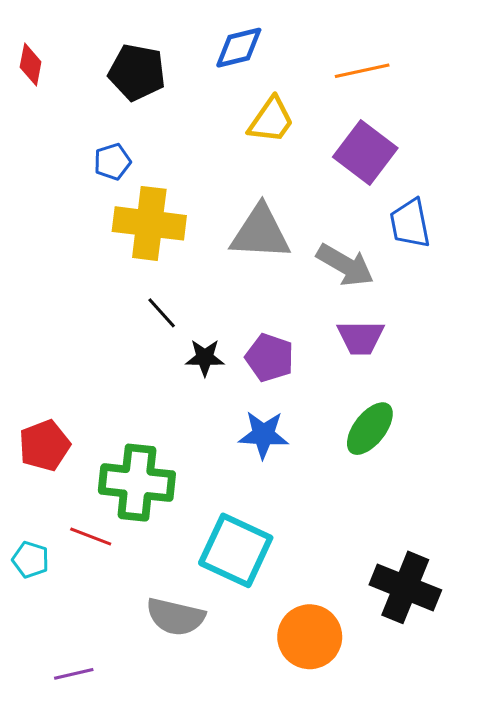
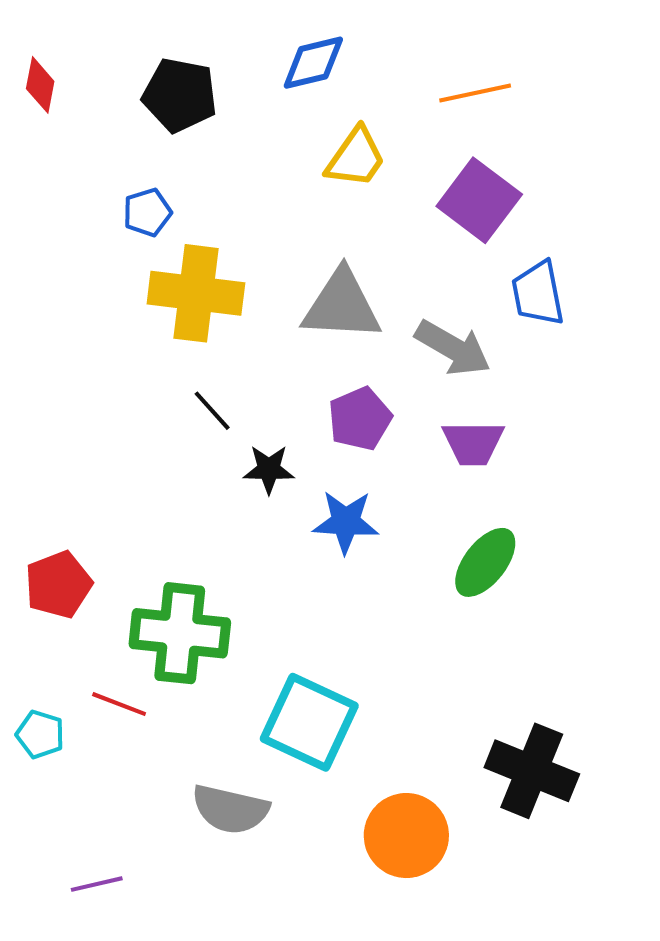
purple pentagon: (270, 358) -> (360, 419), moved, turned 30
blue star: (263, 435) -> (346, 522), moved

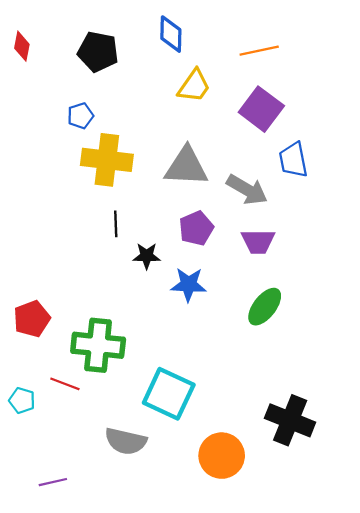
blue diamond: (313, 63) -> (171, 34), turned -75
black line: (212, 411) -> (116, 224), turned 40

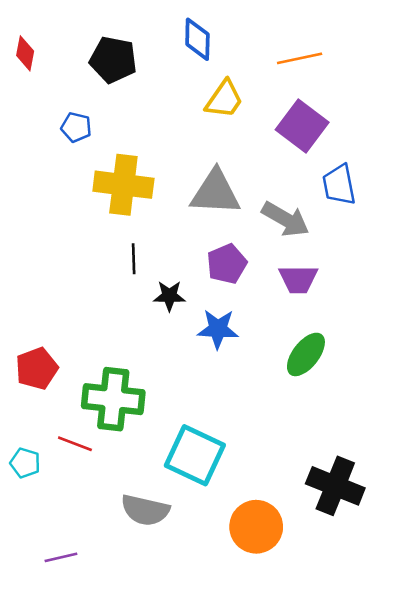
blue pentagon: (80, 116) -> (76, 127), moved, turned 30

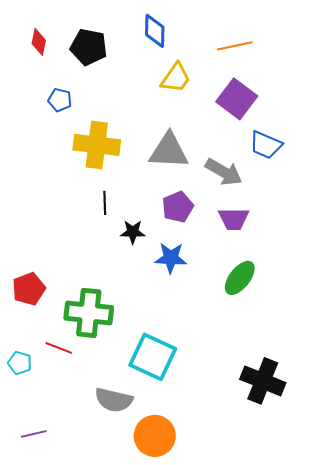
red diamond: (25, 53) -> (39, 42), moved
blue trapezoid: (339, 185) -> (266, 145), turned -56
orange circle: (256, 527) -> (155, 436), moved
purple line: (61, 557) -> (34, 434), moved

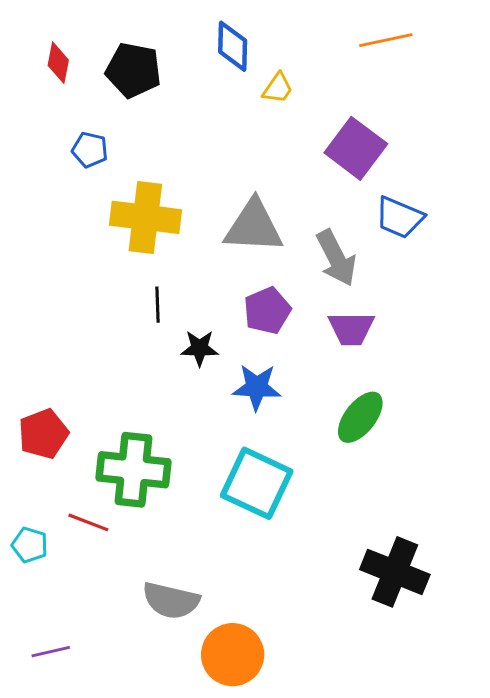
orange line: (235, 46) -> (386, 40), moved
yellow trapezoid: (176, 78) -> (278, 88), moved, size x0.7
gray arrow: (224, 172) -> (336, 258), turned 33
cyan square: (153, 357) -> (257, 483), moved

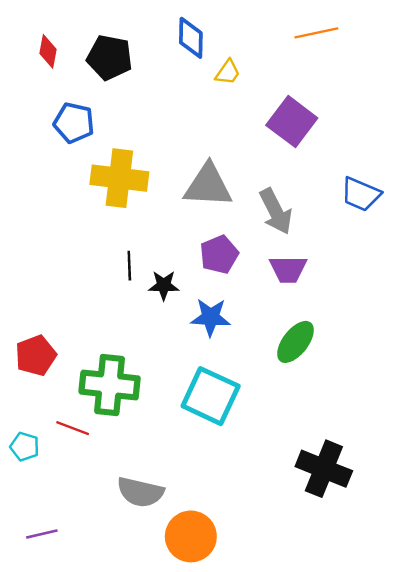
blue pentagon: (90, 150) -> (74, 123), size x1.4
blue trapezoid: (399, 217) -> (361, 194), moved
black line: (157, 305) -> (129, 266), moved

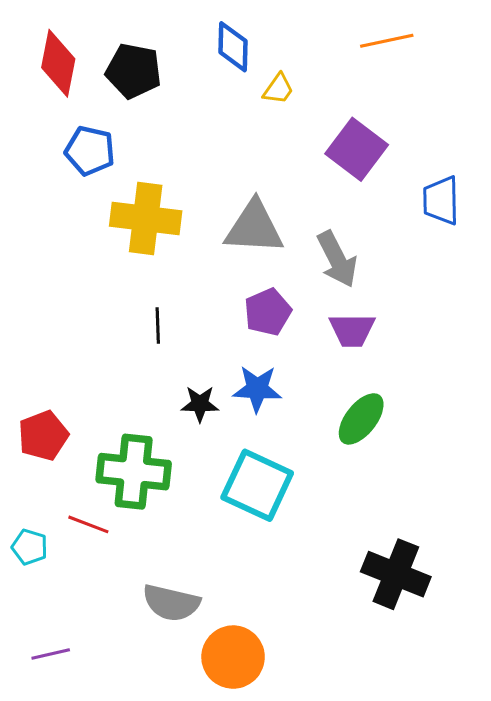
red diamond: (48, 51) -> (58, 63), size x1.6
blue trapezoid: (361, 194) -> (441, 200), moved, turned 66
black star: (164, 285) -> (200, 404), moved

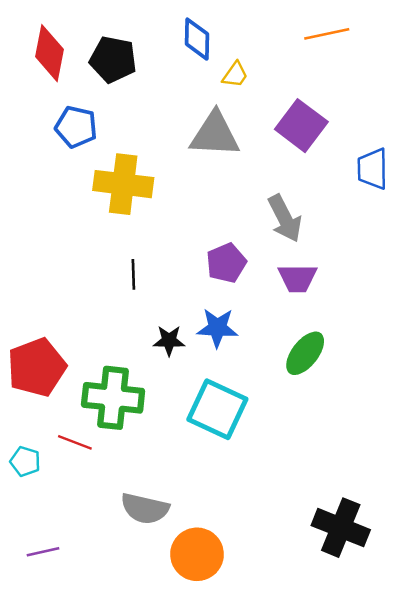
gray triangle: (254, 228) -> (215, 134), moved
red pentagon: (43, 436) -> (37, 367), size x1.4
black cross: (396, 574) -> (341, 528), moved

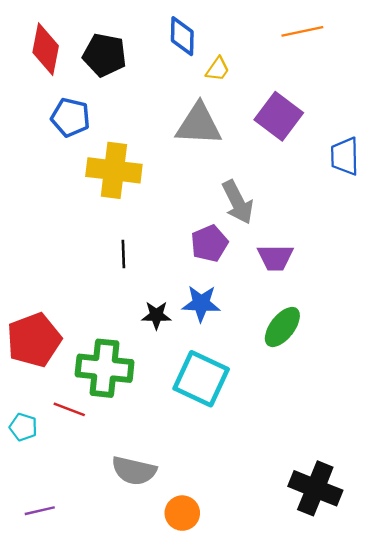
gray arrow: (285, 218) -> (238, 202), moved
orange circle: (197, 554) -> (182, 513), size x0.7

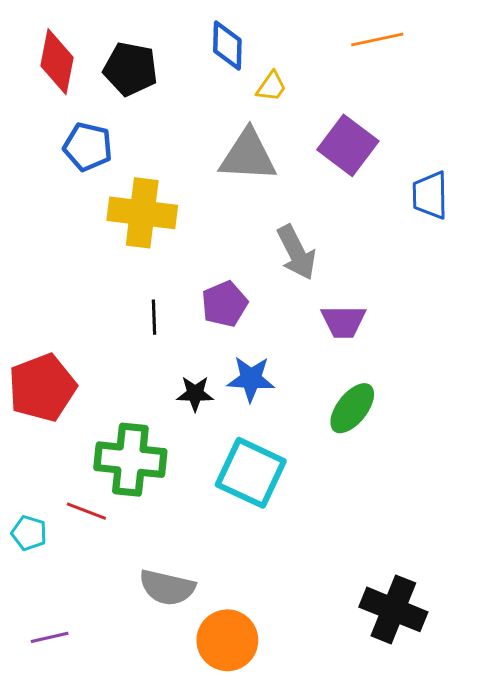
purple pentagon: (209, 243) -> (224, 304), moved
red pentagon: (34, 340) -> (42, 388), moved
orange circle: (182, 513) -> (227, 640), size x1.4

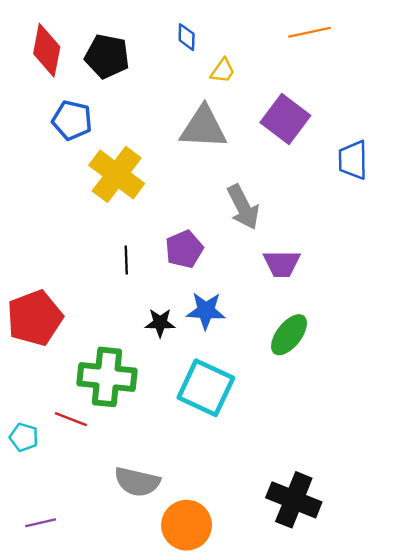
blue diamond: (227, 45) -> (187, 37), size x0.7
yellow cross: (142, 213) -> (117, 174), turned 30
black cross: (393, 609) -> (294, 500), moved

